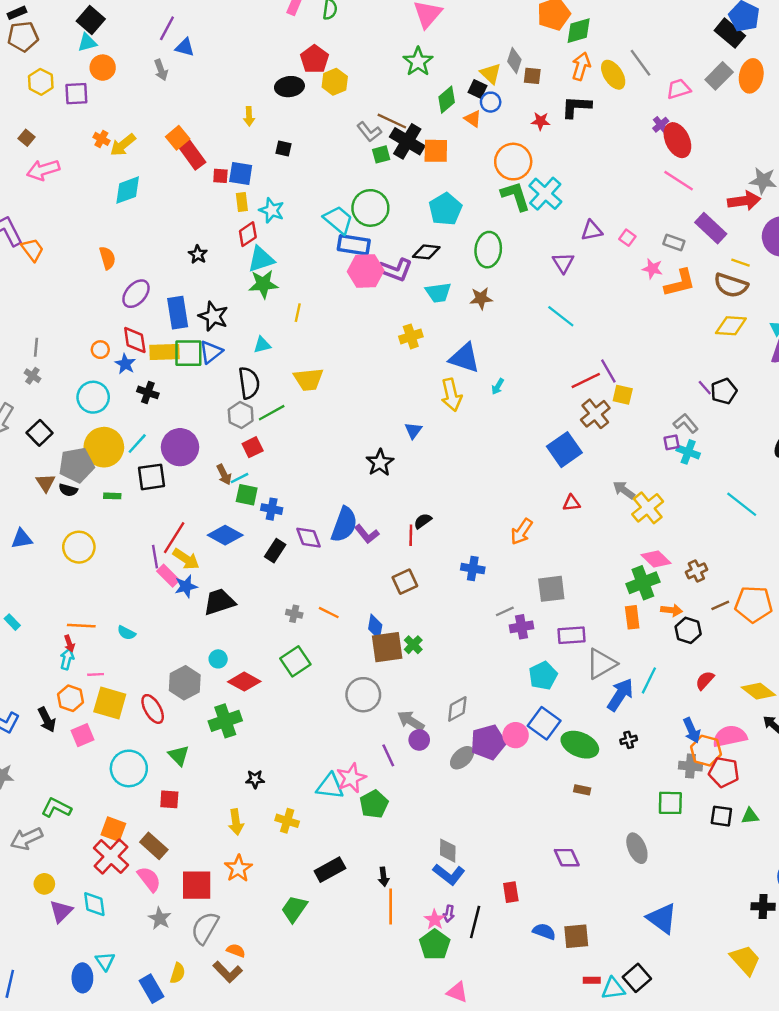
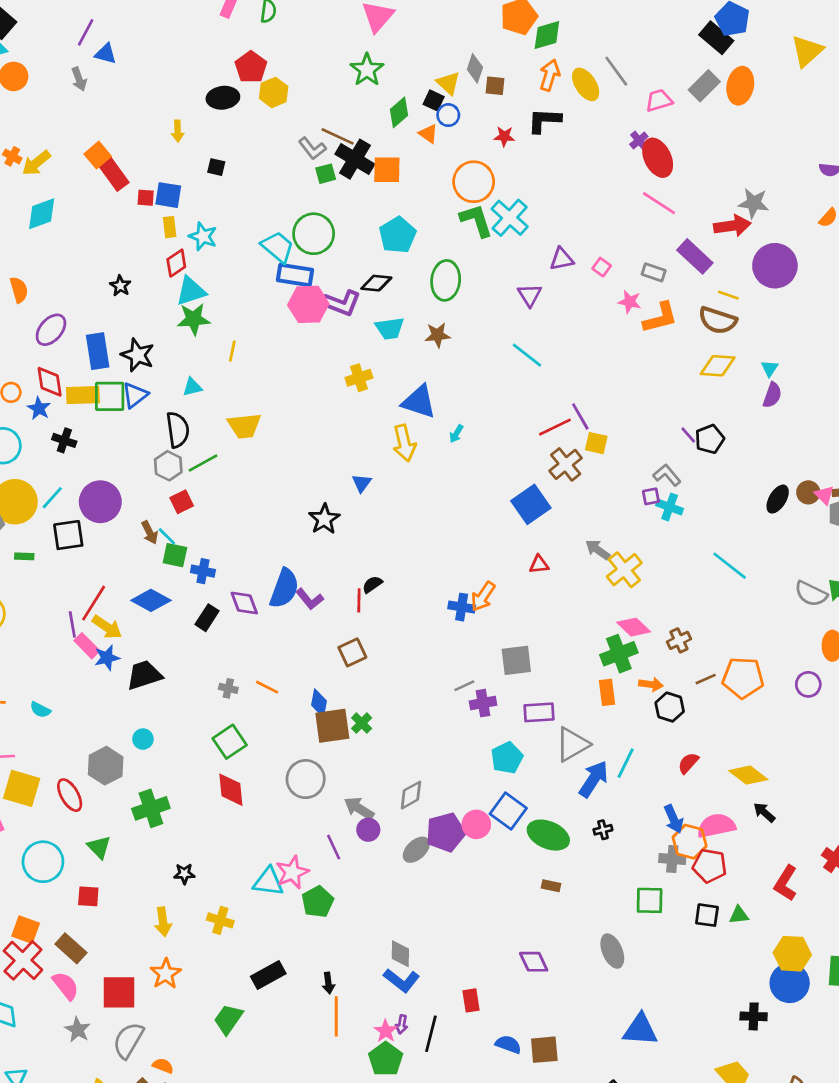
cyan line: (240, 478) -> (167, 536), turned 72
blue cross: (473, 569) -> (462, 607), moved
red diamond: (244, 682) -> (231, 790), moved, turned 56
blue triangle: (662, 918) -> (640, 1030), turned -32

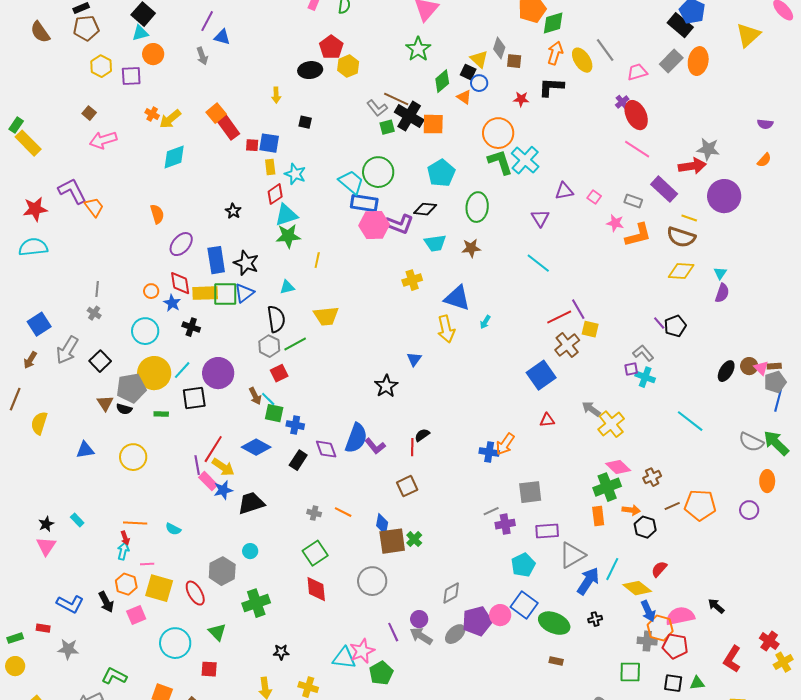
yellow diamond: (748, 775) -> (637, 588), moved
gray arrow: (359, 808) -> (421, 636), moved

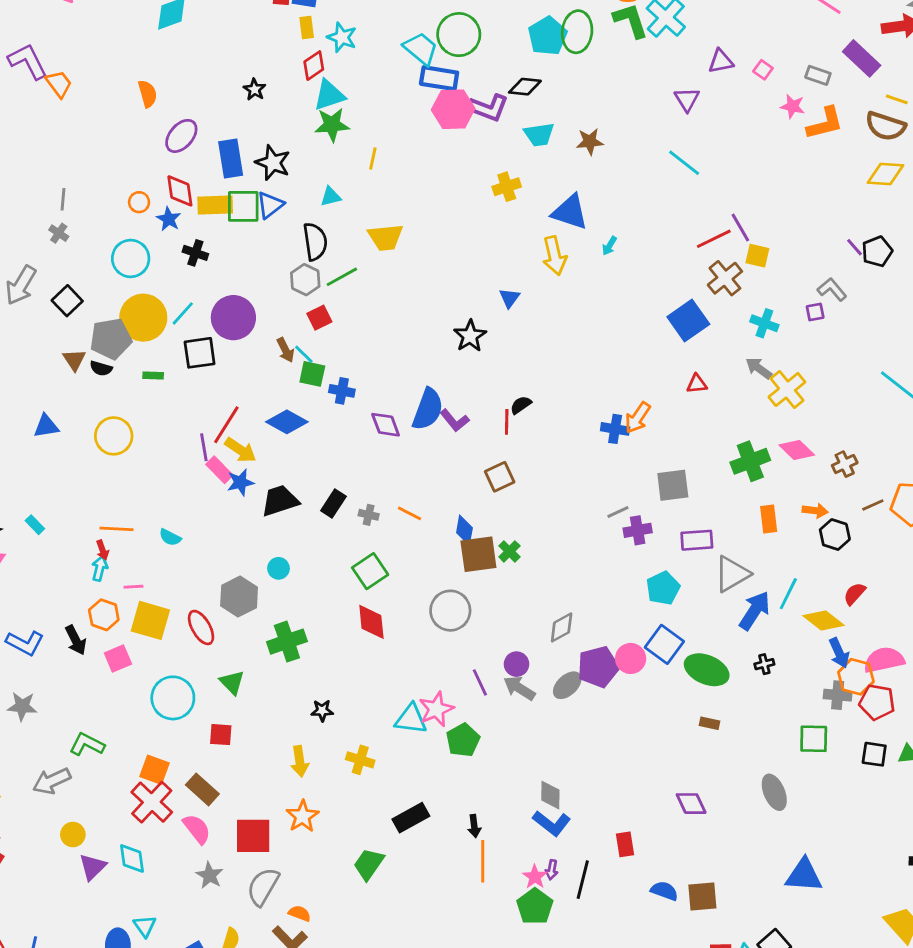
green ellipse: (477, 207) -> (577, 32), moved
cyan cross: (645, 377) -> (764, 323), moved
black rectangle: (298, 460) -> (333, 504), moved
green cross: (607, 487) -> (750, 461), moved

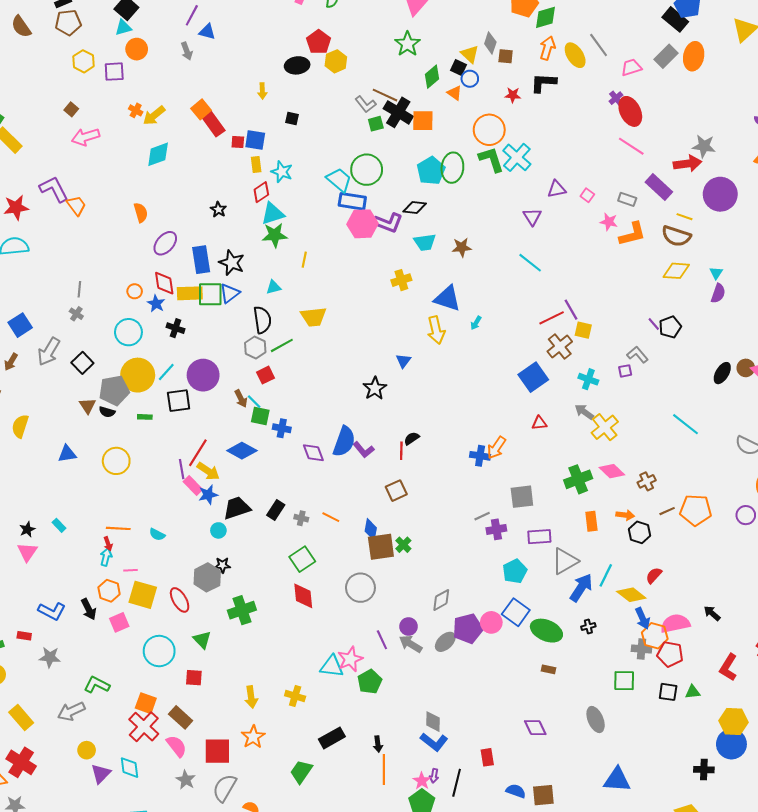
cyan circle: (278, 568) -> (218, 530), moved
black star: (322, 711) -> (223, 565), moved

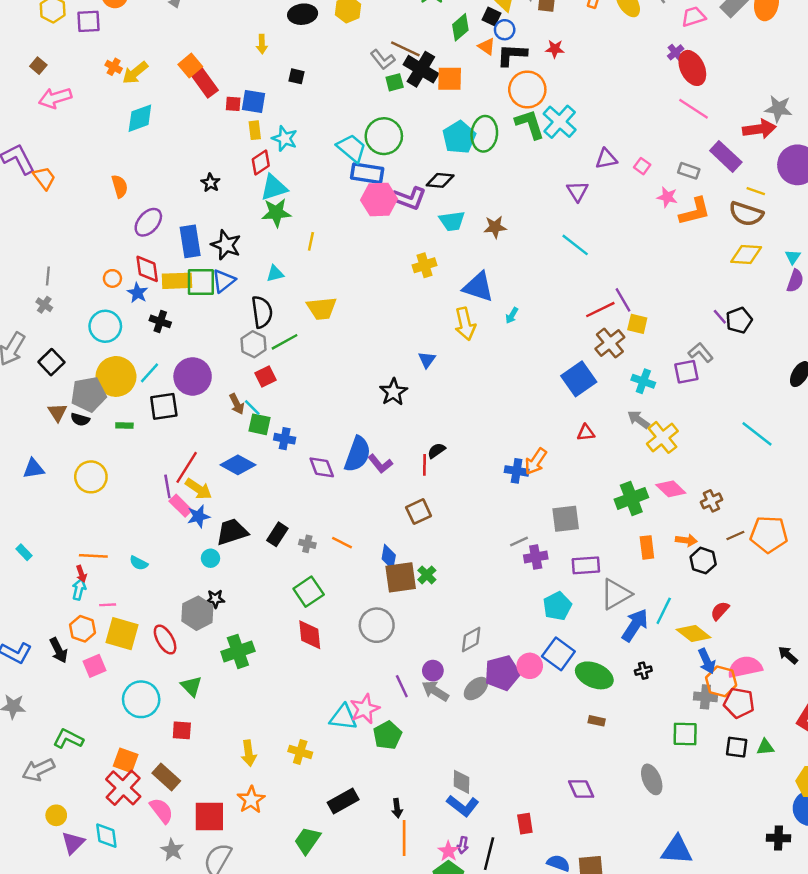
black L-shape: (543, 83) -> (512, 55), moved
purple square: (625, 371) -> (686, 372), size x1.5

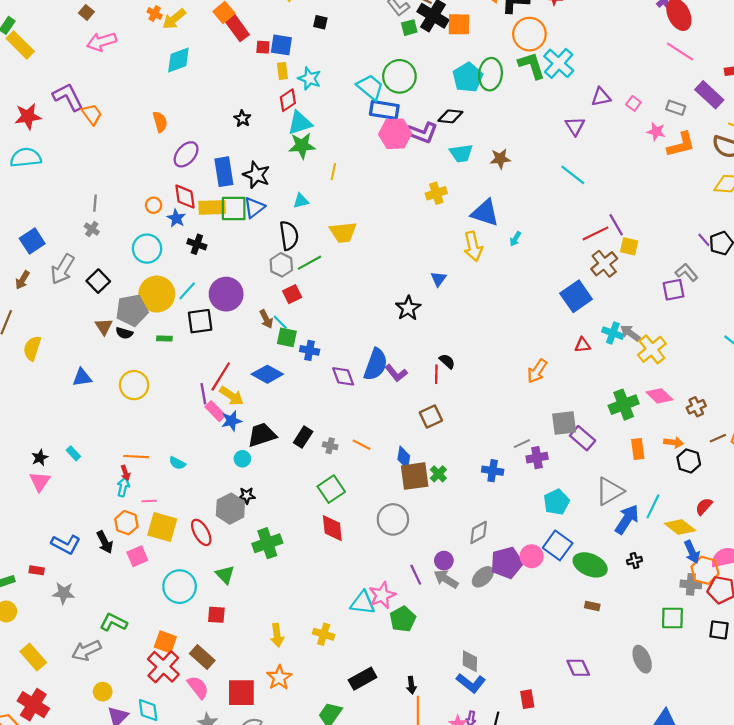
cyan cross: (643, 381) -> (613, 333), moved
black semicircle: (436, 451) -> (447, 361), turned 77
blue cross: (517, 471) -> (493, 471), moved
purple rectangle: (586, 565) -> (583, 438), moved, turned 45

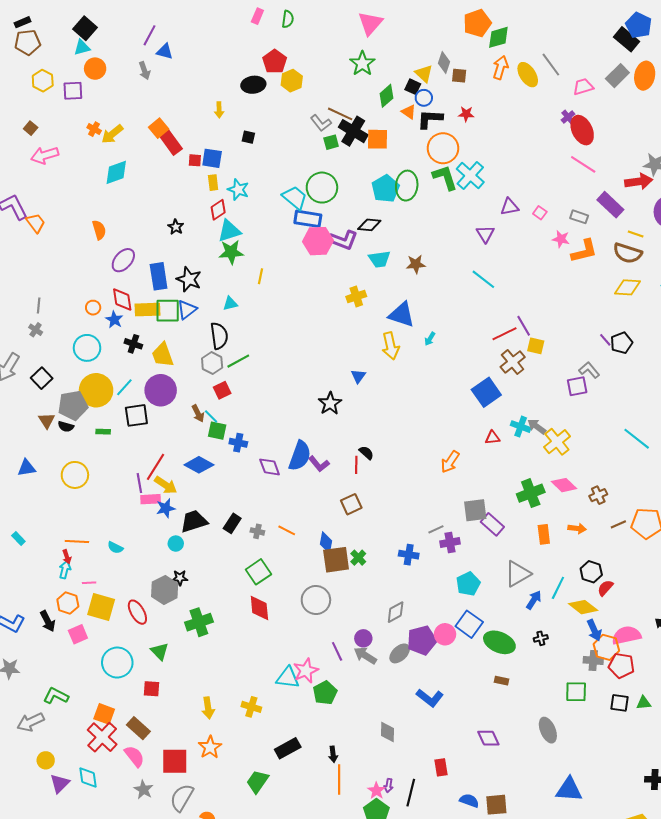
yellow trapezoid: (343, 232) -> (163, 355), moved, turned 76
pink rectangle: (215, 411) -> (151, 499), turned -48
black hexagon: (689, 461) -> (591, 572), moved
blue arrow: (627, 519) -> (534, 600), size x0.7
blue L-shape: (471, 683) -> (430, 698), moved

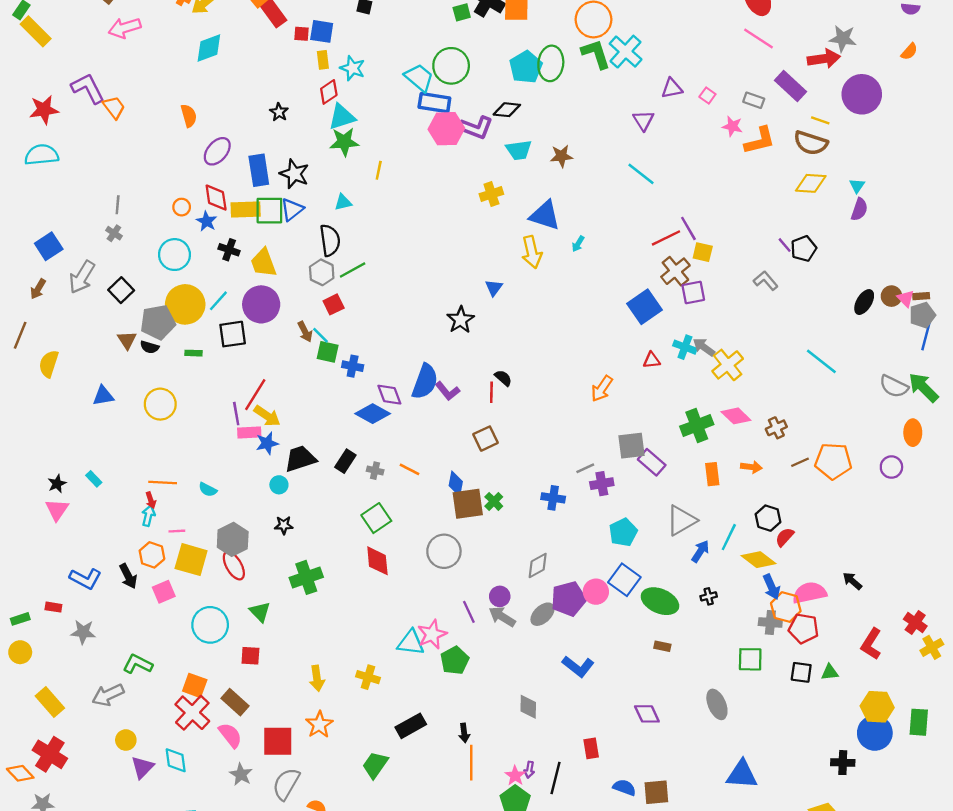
purple square: (577, 386) -> (693, 293), moved
blue diamond: (199, 465) -> (373, 414), moved
gray hexagon: (165, 590) -> (233, 539), moved

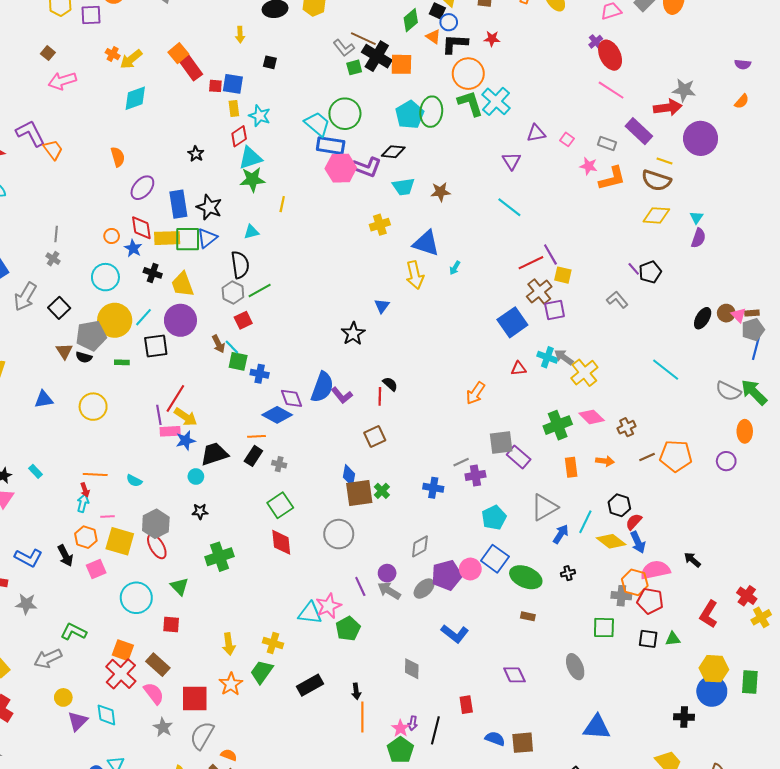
orange line: (410, 469) -> (257, 436), moved, turned -30
blue arrow: (772, 587) -> (638, 542), moved
green trapezoid: (375, 765) -> (262, 672), moved

